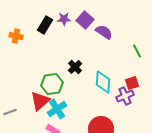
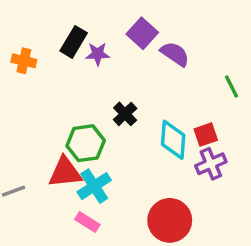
purple star: (64, 19) -> (98, 54), moved
red square: (132, 83) -> (206, 135), moved
red triangle: (40, 101) -> (65, 172), turned 35

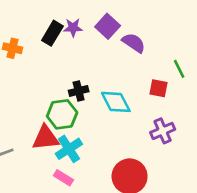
purple star: (98, 54) -> (73, 28), moved
black cross: (125, 114) -> (79, 91), moved, turned 30
red square: (206, 135) -> (158, 88), moved, turned 30
cyan diamond: (173, 140) -> (116, 102), moved, turned -32

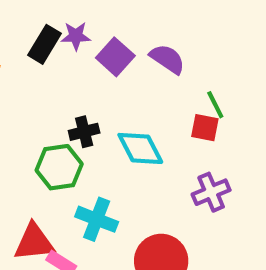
purple square: (108, 26) -> (115, 57), moved
green line: (179, 69) -> (215, 105), moved
red triangle: (46, 138) -> (34, 242), moved
cyan cross: (69, 149) -> (97, 219), moved, turned -36

